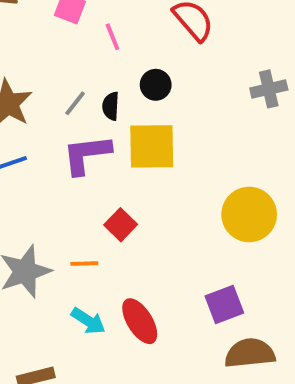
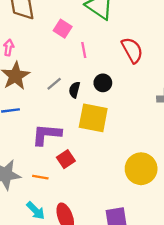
purple L-shape: (87, 154) -> (47, 135), moved

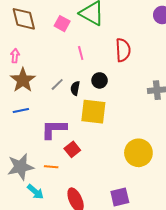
pink square: (63, 29) -> (62, 24), moved
red semicircle: (132, 50) -> (123, 50), turned 30
cyan arrow: (36, 211) -> (35, 192), moved

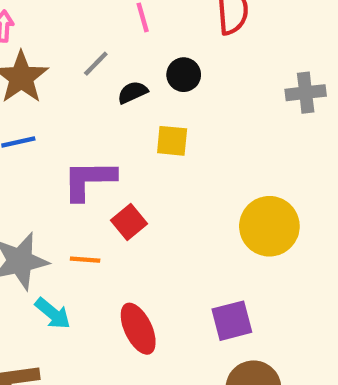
gray line: (57, 84) -> (96, 64), moved
black semicircle: (75, 88) -> (133, 92), turned 56
yellow square: (93, 112) -> (172, 141), size x0.6

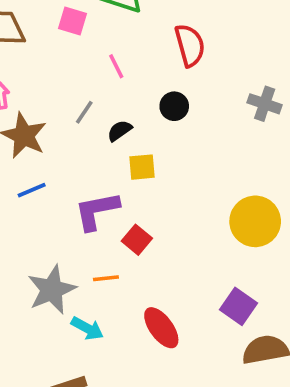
black circle: (184, 75) -> (174, 106), moved
gray cross: (306, 93) -> (265, 104), turned 36
yellow square: (172, 141) -> (142, 167), moved
purple square: (232, 321) -> (239, 306), turned -30

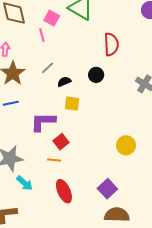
pink line: (116, 66) -> (42, 35), moved
yellow circle: (255, 221) -> (126, 145), size x0.7
orange line: (106, 278) -> (54, 160), moved

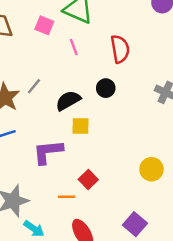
pink line: (42, 35) -> (74, 47), moved
gray line: (48, 68) -> (34, 86), moved
black semicircle: (64, 82) -> (68, 101), size x1.5
red square: (61, 142) -> (88, 180), moved

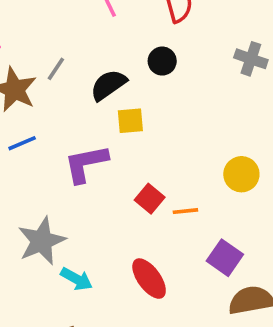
orange line: (67, 197) -> (185, 211), moved

